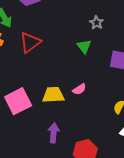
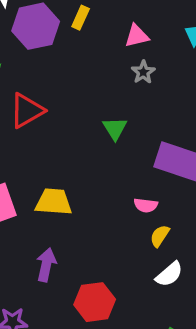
gray star: (96, 23) -> (143, 72), moved
pink semicircle: (79, 89) -> (146, 205), moved, turned 32

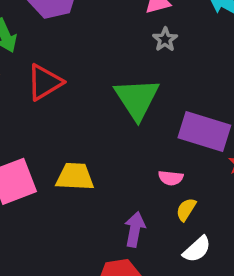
green triangle: (115, 128) -> (137, 99), size x1.8
purple arrow: (46, 265) -> (135, 229), moved

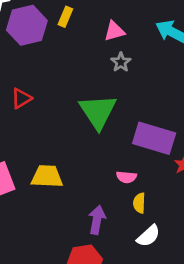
red triangle: (45, 82) -> (21, 98), size x0.7
yellow semicircle: (186, 209) -> (139, 203), turned -30

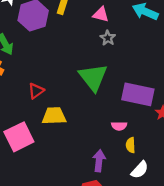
pink triangle: (114, 31) -> (101, 14), turned 35
red triangle: (21, 98) -> (36, 91), moved
yellow trapezoid: (47, 176) -> (54, 116), moved

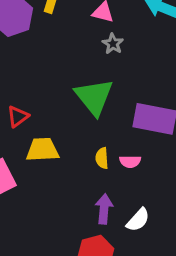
yellow semicircle: (131, 145) -> (102, 158), moved
white semicircle: (140, 170) -> (138, 220), moved

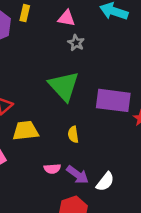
pink semicircle: (130, 162) -> (52, 169), moved
purple arrow: (104, 209) -> (77, 175), turned 125

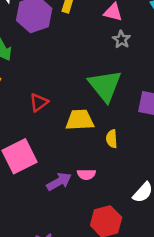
yellow trapezoid: (25, 131) -> (80, 120), moved
purple arrow: (77, 175) -> (59, 182), moved, turned -70

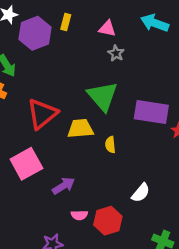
red triangle: (39, 102) -> (42, 114), size x1.8
pink semicircle: (86, 174) -> (79, 215), moved

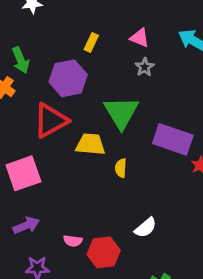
yellow rectangle: (66, 22) -> (91, 43), moved
purple hexagon: (35, 33) -> (68, 78), moved
purple arrow: (64, 186) -> (26, 225), moved

